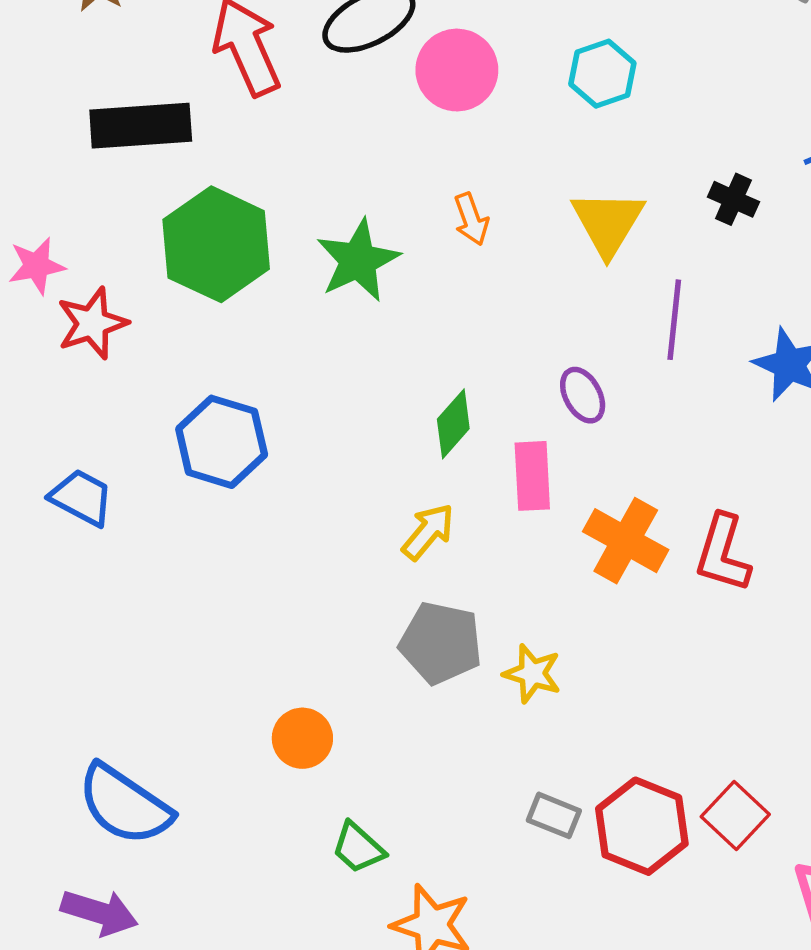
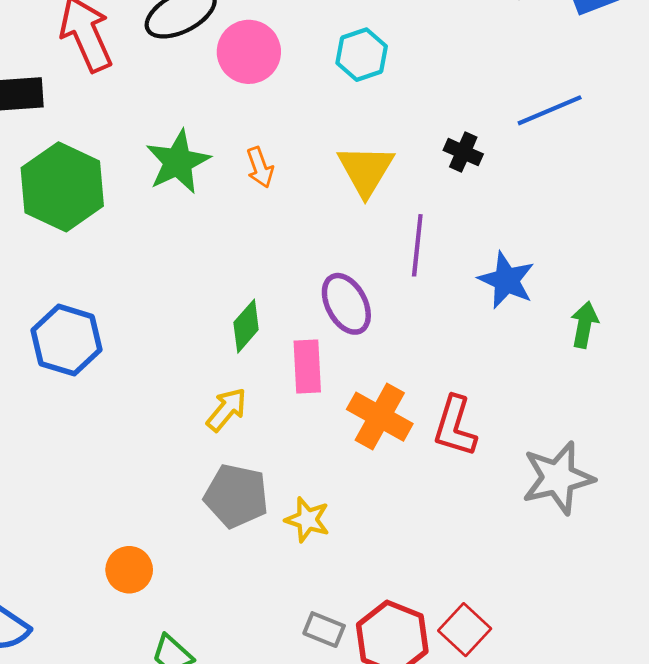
green star: (358, 260) -> (178, 162), moved
purple ellipse: (583, 395) -> (346, 304), size x1.4

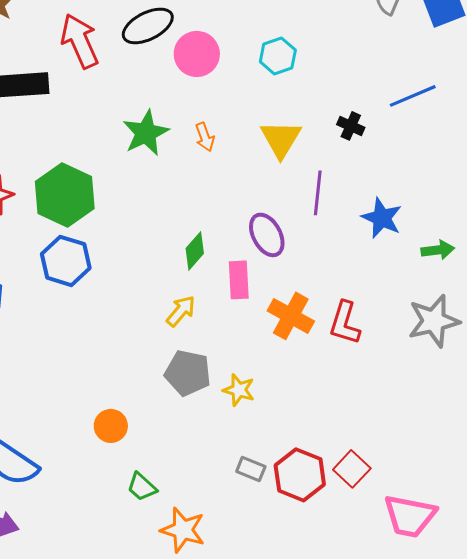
green hexagon: (62, 187) -> (65, 195), moved
green arrow: (584, 325) -> (438, 250), turned 72
gray star: (558, 478) -> (434, 321), moved

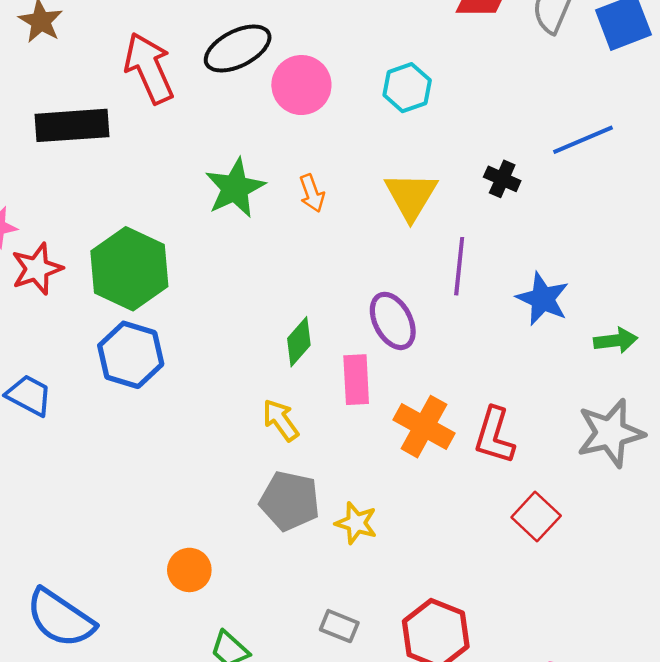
yellow arrow: (181, 311) -> (281, 420), turned -76
gray rectangle: (251, 469) -> (339, 626), moved
red square: (352, 469) -> (536, 517), moved

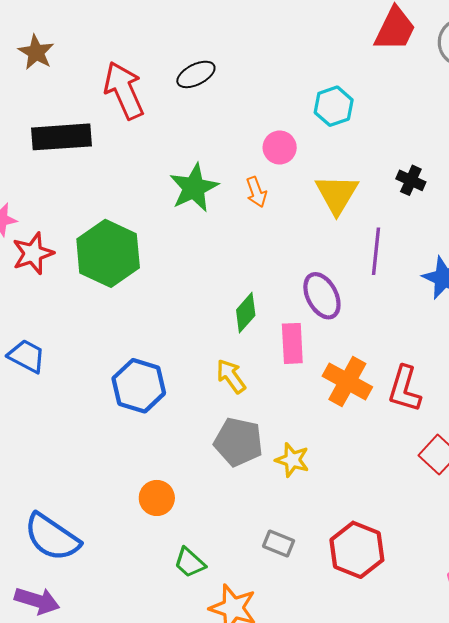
black ellipse: (238, 49) -> (196, 74), size x0.7
pink circle: (301, 85) -> (280, 148), moved, size x0.7
blue hexagon: (131, 355) -> (139, 386), moved

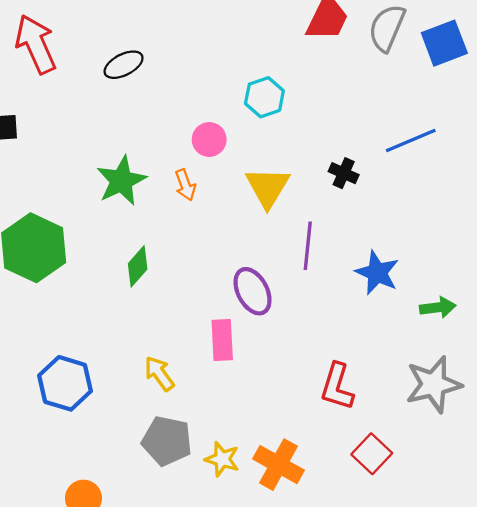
red arrow: (124, 90) -> (36, 44), moved
green diamond: (246, 313) -> (138, 266), moved
orange cross: (347, 382) -> (279, 465), moved

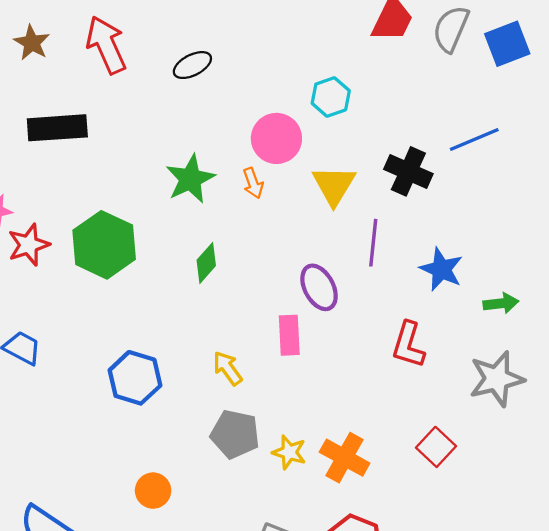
pink circle: (209, 139) -> (276, 138), size x1.5
black cross: (344, 173) -> (408, 171), size x1.6
red L-shape: (337, 387) -> (408, 345), moved

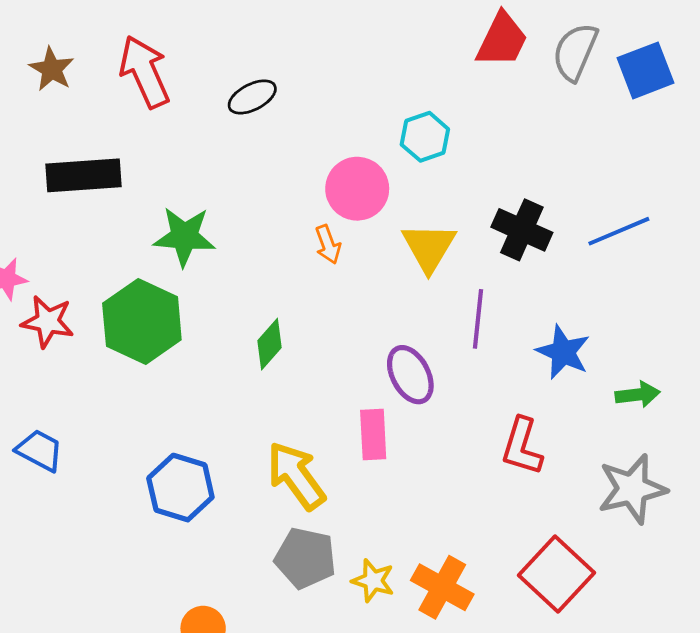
blue line: (474, 140) -> (619, 231), moved
green star: (190, 179) -> (184, 236), moved, turned 30
red star: (29, 245) -> (48, 322), turned 30
yellow arrow: (228, 368) -> (296, 476), size x1.6
red square: (436, 447) -> (556, 574), size x1.5

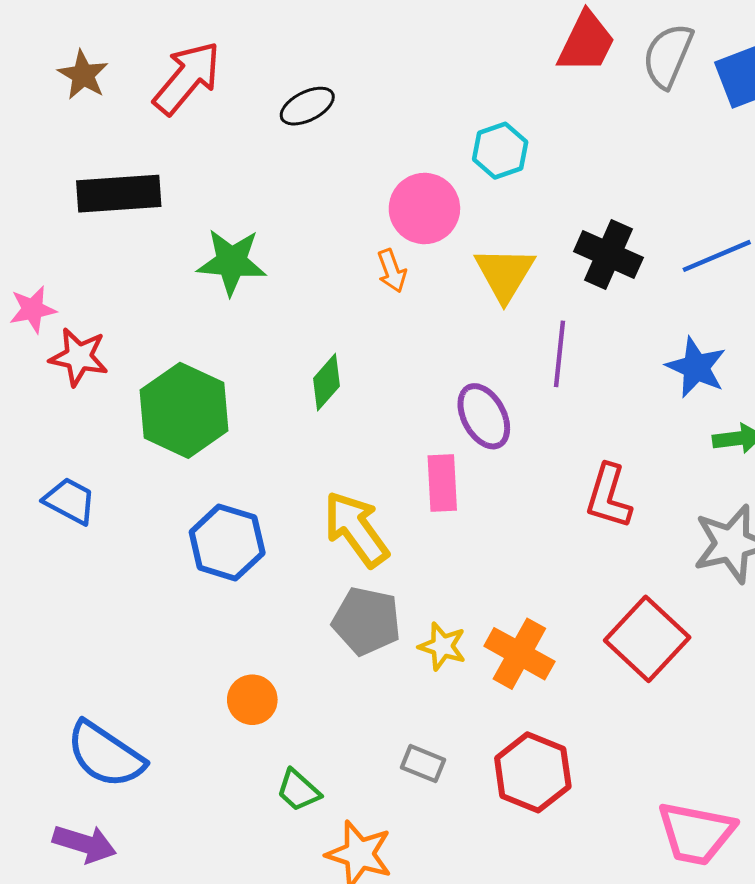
red arrow: (145, 72) -> (187, 78), turned 64
green hexagon: (142, 322) -> (184, 410), moved
blue star: (563, 352) -> (696, 367), moved

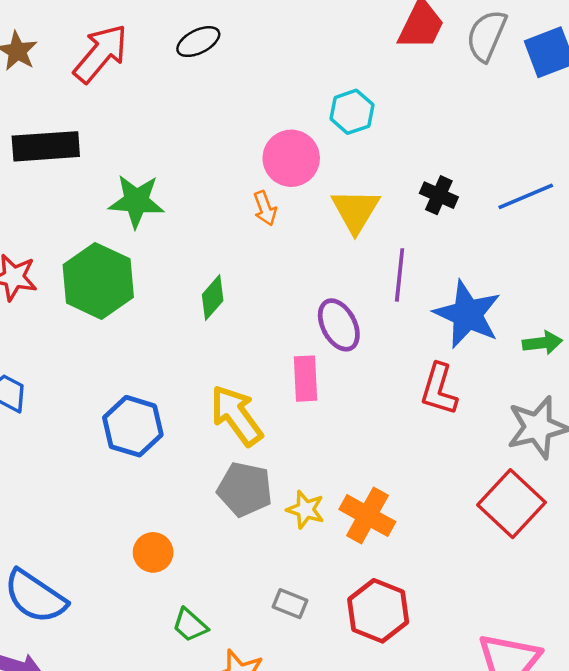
black ellipse: (307, 106) -> (198, 42), moved
black cross: (608, 254) -> (439, 195), size x0.7
blue star: (696, 367) -> (467, 314), moved, size x1.4
green hexagon: (184, 410) -> (98, 281), moved
red square: (647, 639) -> (512, 504), moved

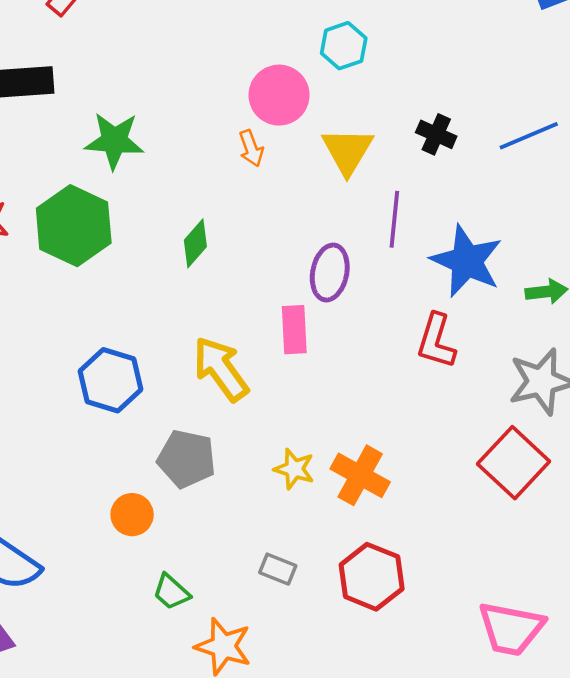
purple ellipse: (339, 325) -> (330, 273), turned 39
gray pentagon: (245, 489) -> (187, 459), moved

